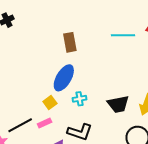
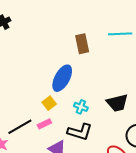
brown rectangle: (70, 42) -> (82, 44), moved
cyan cross: (80, 99) -> (81, 107), moved, turned 32

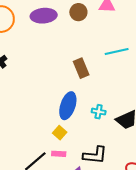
cyan cross: (81, 107) -> (99, 112), moved
pink rectangle: (44, 124) -> (59, 154), turned 40

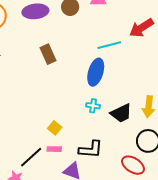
brown rectangle: (81, 68) -> (48, 54), moved
blue ellipse: (68, 106) -> (96, 72), moved

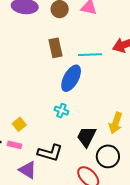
brown rectangle: (48, 54) -> (55, 48), moved
black trapezoid: (121, 113) -> (86, 137), moved, turned 130

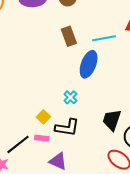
cyan cross: (61, 111) -> (70, 97), moved, turned 32
black L-shape: (50, 153) -> (67, 128), moved

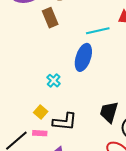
brown rectangle: (69, 36) -> (50, 18), moved
cyan cross: (70, 97) -> (54, 81), moved

